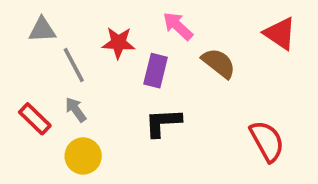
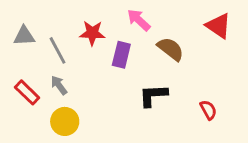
gray triangle: (42, 30) -> (24, 36), moved
black L-shape: (163, 123) -> (153, 95), moved
red semicircle: (267, 141) -> (208, 110), size x0.6

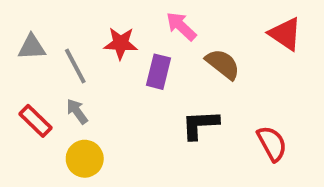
red semicircle: (208, 110) -> (272, 144), size x1.4

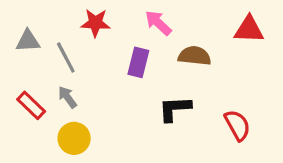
red triangle: (285, 34) -> (249, 29), turned -32
red star: (121, 43) -> (96, 23), moved
brown semicircle: (223, 64) -> (195, 56), turned -32

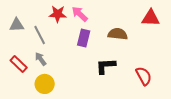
pink arrow: (158, 23) -> (80, 14), moved

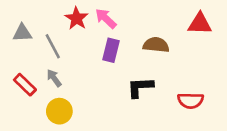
red star: (58, 14) -> (77, 18), turned 30
red semicircle: (144, 76) -> (191, 101), turned 120

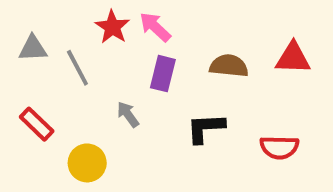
red triangle: (200, 24) -> (293, 58), moved
gray arrow: (54, 78) -> (128, 114), moved

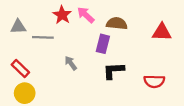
brown semicircle: (229, 66) -> (117, 23), moved
gray line: (77, 68) -> (43, 37), turned -60
purple rectangle: (163, 74) -> (103, 44), moved
yellow circle: (87, 163) -> (25, 93), moved

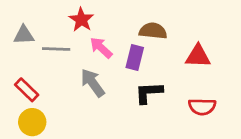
pink arrow: (86, 15) -> (101, 48), moved
red triangle: (162, 32) -> (198, 56), moved
gray arrow: (71, 63) -> (93, 83), size x1.5

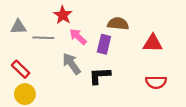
black L-shape: (149, 93) -> (100, 76), moved

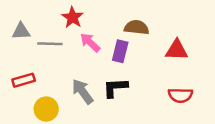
gray arrow: (71, 64) -> (83, 91), moved
red rectangle: (21, 69) -> (24, 80), turned -60
yellow circle: (25, 94) -> (46, 109), moved

